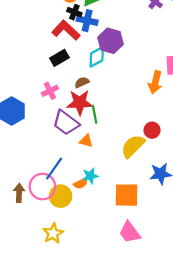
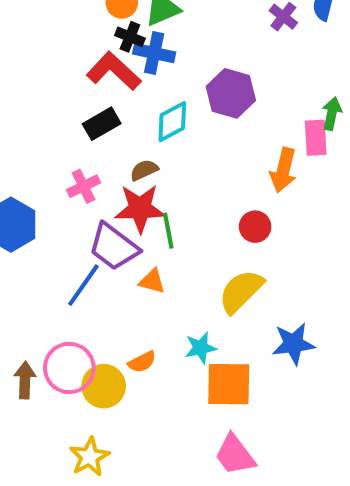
purple hexagon: (111, 41) -> (231, 93), moved
red circle: (152, 130) -> (255, 227), moved
blue line: (54, 168) -> (83, 285), moved
cyan star: (90, 176) -> (201, 348), moved

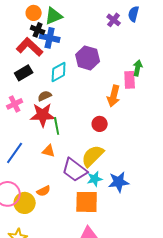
purple trapezoid: (114, 247) -> (75, 170), moved
cyan star: (201, 348) -> (95, 179), moved

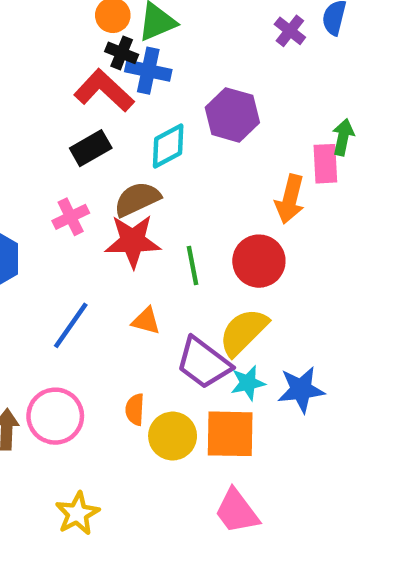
brown semicircle: (45, 96) -> (137, 199), size x1.5
red circle: (100, 124) -> (259, 261), size x1.5
green line: (57, 126) -> (193, 266), moved
orange semicircle: (44, 191) -> (135, 409), turned 120
yellow circle: (25, 203) -> (173, 436), moved

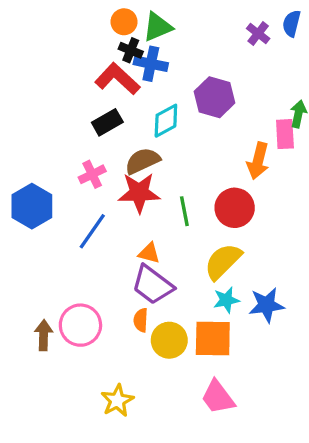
blue line: (71, 325) -> (92, 231), moved
purple trapezoid: (204, 363) -> (153, 285), moved
yellow star: (77, 514) -> (117, 401), moved

